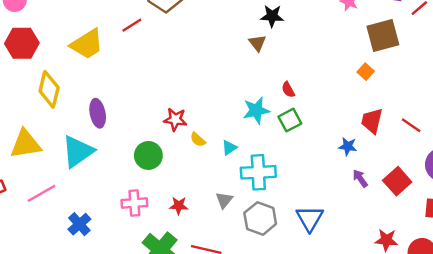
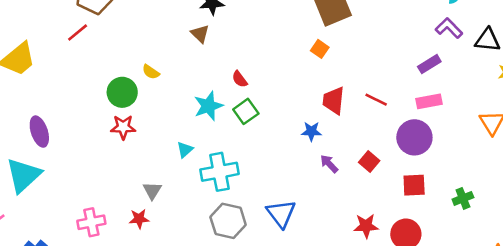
red line: (132, 25) -> (78, 33), moved
yellow semicircle: (198, 140) -> (151, 72), moved
green circle: (148, 155) -> (122, 92), moved
red square: (397, 181) -> (369, 161), size x0.7
gray triangle: (224, 200) -> (152, 191), moved

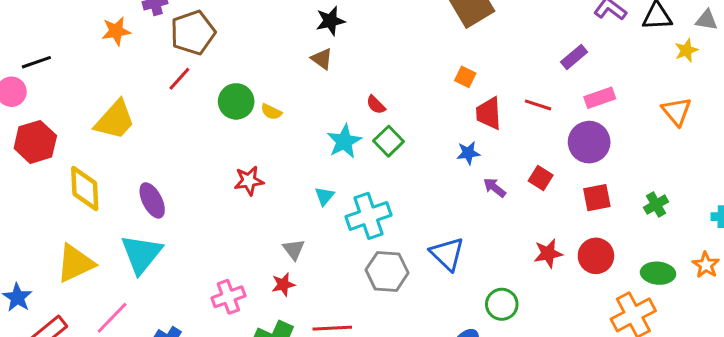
orange square: (320, 49) -> (465, 77), moved
purple rectangle: (429, 64) -> (574, 57), moved
green circle: (122, 92) -> (236, 101), moved

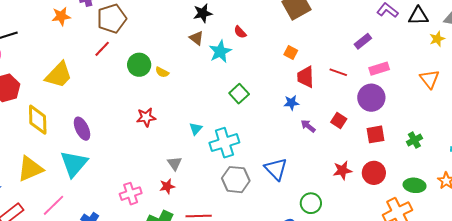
red semicircle: (376, 105) -> (240, 32), moved
cyan star: (344, 141) -> (220, 51), moved

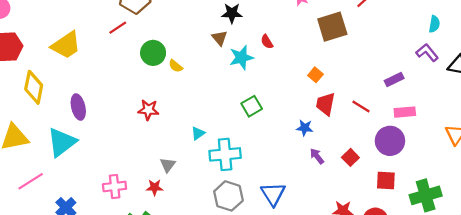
green cross: (414, 140) -> (426, 195), size x1.8

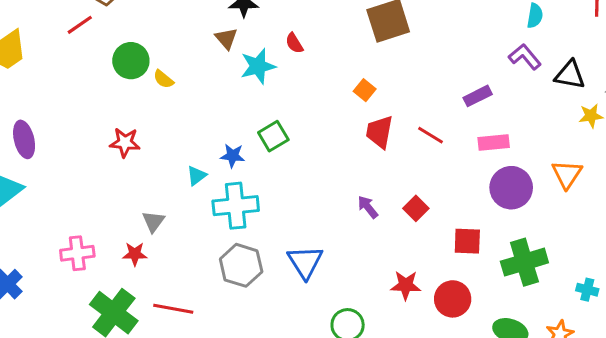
blue star: (305, 128) -> (233, 156), moved
purple circle: (390, 141) -> (511, 188), moved

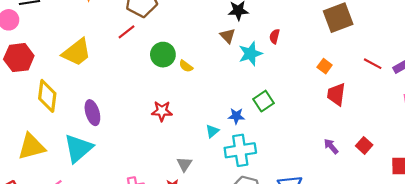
red semicircle: (294, 43) -> (275, 36), turned 48
red line: (430, 135) -> (373, 64), moved

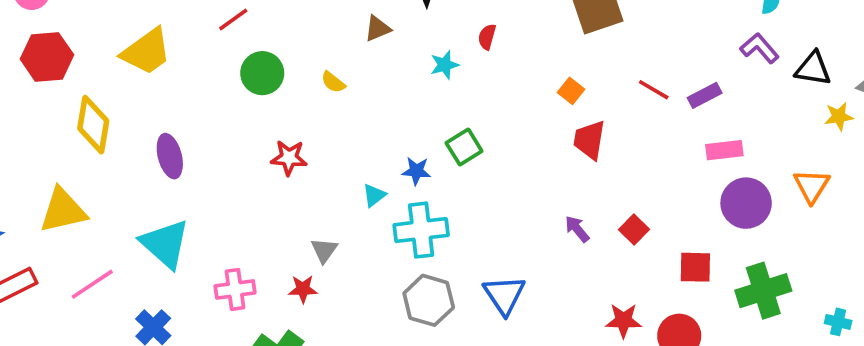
brown triangle: (228, 36) -> (378, 29), moved, turned 49
cyan star: (250, 54) -> (445, 65), size x0.7
green circle: (163, 55) -> (262, 73), moved
cyan triangle: (78, 148) -> (165, 244), moved, turned -40

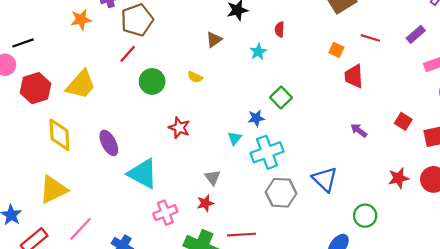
red hexagon: (47, 57) -> (36, 88), moved
red line: (654, 90) -> (370, 38), moved
red star: (289, 158) -> (179, 128), turned 30
red square: (634, 230) -> (403, 121), moved
cyan triangle: (165, 244) -> (143, 174), moved

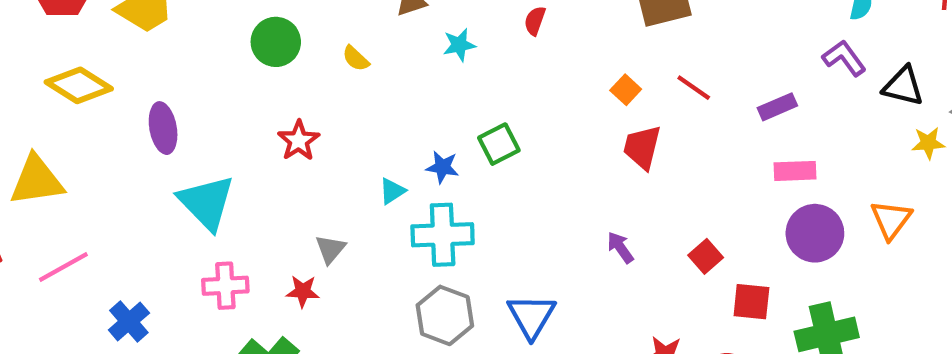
cyan star: (258, 52) -> (459, 45), moved
yellow diamond: (59, 135) -> (79, 85), turned -72

